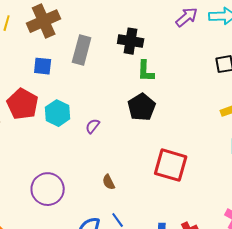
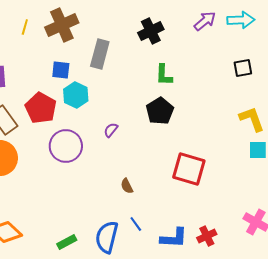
black cross: (131, 41) -> (151, 31), moved, turned -35
cyan hexagon: (58, 113) -> (76, 95), moved
purple circle: (48, 189) -> (66, 146), moved

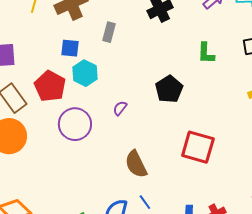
gray rectangle: (100, 54) -> (109, 32), size x0.7
green L-shape: (164, 75) -> (206, 53), moved
brown semicircle: (127, 186) -> (136, 164), size x1.8

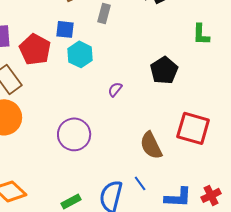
red pentagon: (50, 86) -> (35, 49), moved
purple circle: (75, 124) -> (74, 134), moved
brown semicircle: (136, 164) -> (151, 145), moved

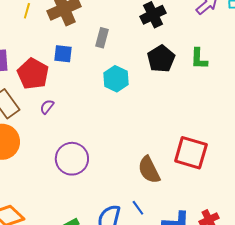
cyan hexagon: (80, 54) -> (116, 79), moved
black pentagon: (164, 70) -> (161, 59), moved
purple semicircle: (115, 89) -> (47, 107), moved

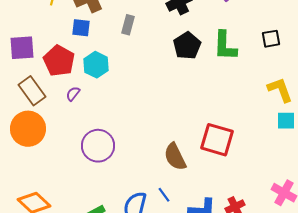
blue square: (63, 54) -> (81, 28), moved
green L-shape: (199, 59) -> (225, 46), size x1.4
cyan hexagon: (116, 79) -> (96, 65), moved

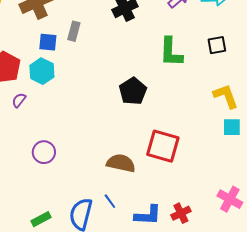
blue square: (81, 28) -> (48, 42), moved
black pentagon: (187, 46) -> (133, 91), moved
purple circle: (98, 146) -> (44, 152), size x0.7
brown semicircle: (175, 157) -> (121, 163), turned 128

